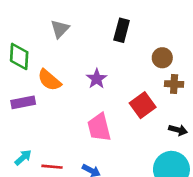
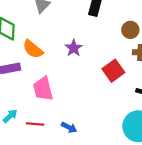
pink trapezoid: (99, 127) -> (43, 89), moved

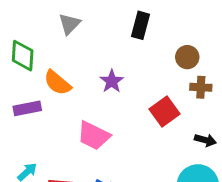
pink trapezoid: (43, 89) -> (94, 136), moved, turned -50

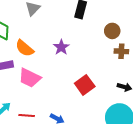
red square: (165, 111) -> (85, 85), moved
pink trapezoid: (94, 136) -> (30, 78), moved

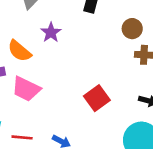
purple star: (61, 47) -> (51, 33), moved

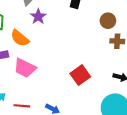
purple star: (51, 33) -> (38, 17), moved

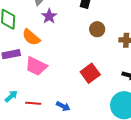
brown circle: (108, 21) -> (97, 29), moved

